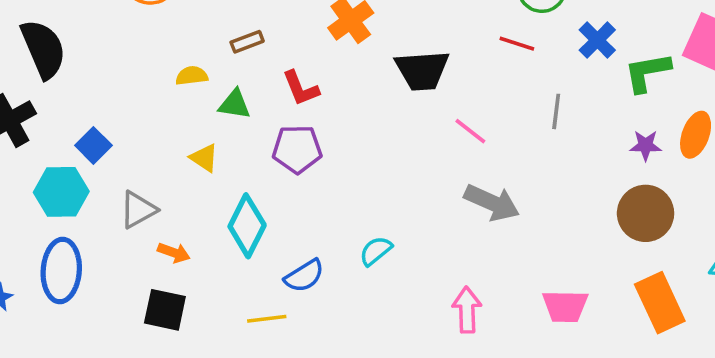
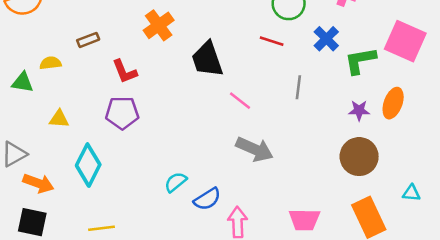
black trapezoid: (422, 70) -> (207, 59), turned 75
green triangle: (235, 104) -> (23, 82), moved
yellow triangle: (204, 158) -> (59, 119), turned -30
orange arrow: (174, 253) -> (38, 183), size x1.4
blue semicircle: (304, 276) -> (207, 199), moved

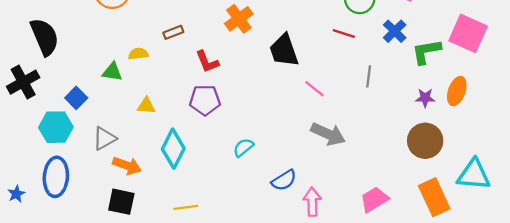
cyan semicircle: (176, 182) -> (243, 148), moved
cyan triangle: (411, 193) -> (474, 175), size x2.0
pink trapezoid: (304, 220) -> (374, 199), turned 148

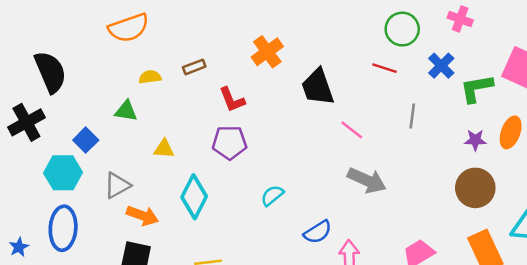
yellow semicircle: (138, 54) -> (150, 77), moved

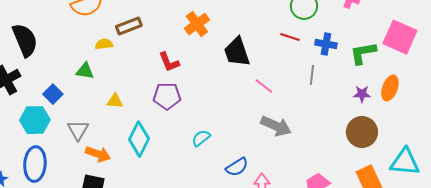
blue cross: (441, 66) -> (326, 44), moved, turned -35
brown rectangle: (194, 67) -> (129, 26), moved, size x1.4
gray triangle: (117, 185) -> (78, 130), turned -30

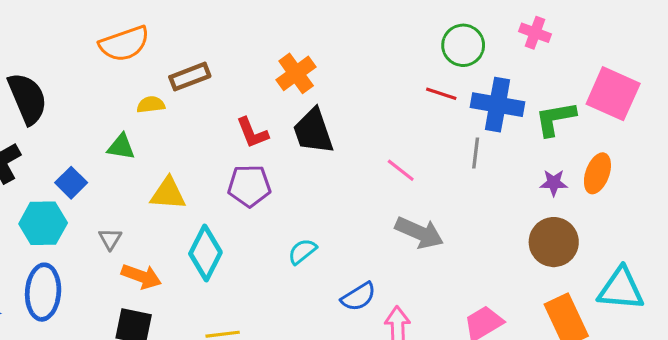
blue cross: (326, 44) -> (497, 105), size x1.5
black trapezoid: (237, 52) -> (313, 131), moved
yellow triangle: (115, 101) -> (168, 194), size x1.4
gray triangle: (78, 130) -> (110, 239), size x0.7

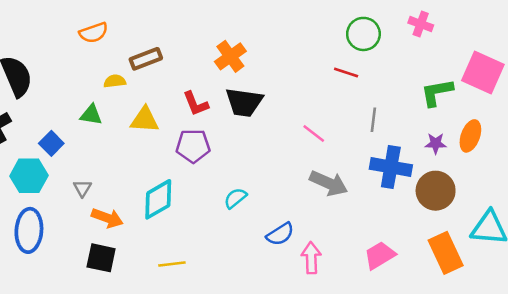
orange semicircle: (124, 44) -> (94, 33), size x0.7
blue cross: (497, 105) -> (391, 167), moved
black trapezoid: (313, 131) -> (244, 102), turned -63
yellow triangle: (168, 194) -> (145, 120), moved
cyan diamond: (205, 253) -> (158, 199), turned 33

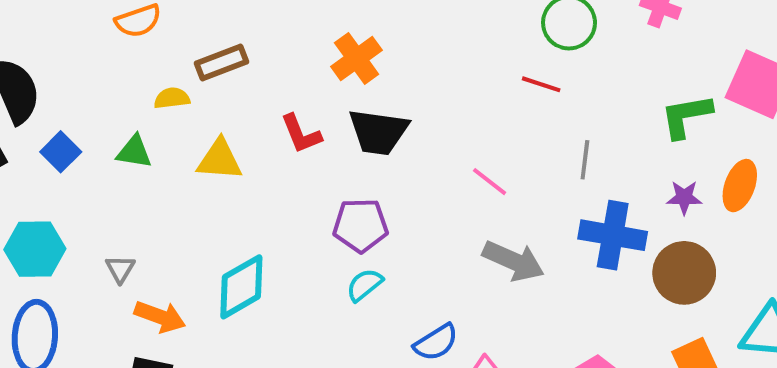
blue square: (51, 143) -> (61, 152), moved
purple pentagon: (193, 146) -> (361, 225), moved

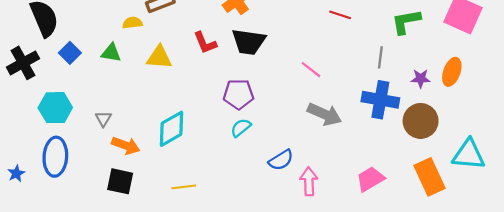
green L-shape: (686, 116) -> (406, 22), moved
gray line: (585, 160) -> (380, 57), moved

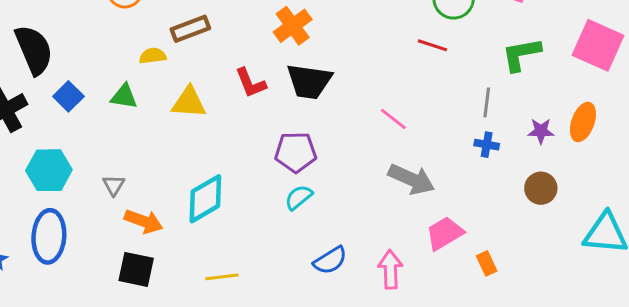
blue cross: (380, 100) -> (487, 145), moved, size x0.5
brown circle: (421, 121) -> (541, 188), size x0.7
blue semicircle: (281, 160) -> (330, 260), moved
orange rectangle: (429, 177) -> (487, 263), moved, size x0.5
pink trapezoid: (370, 179) -> (445, 233), moved

